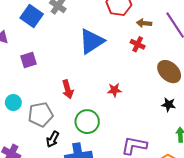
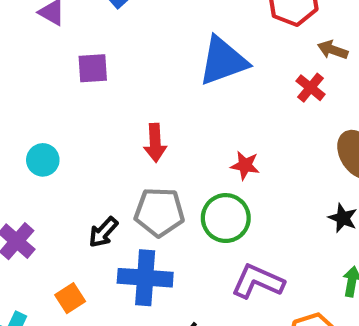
cyan circle: (13, 103) -> (43, 160), moved
gray pentagon: (41, 115) -> (159, 212), moved
green circle: (87, 122) -> (226, 218), moved

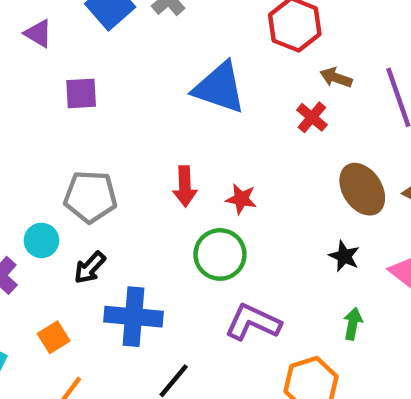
blue triangle: (223, 61) -> (219, 88), turned 38
red arrow: (155, 143) -> (185, 186), moved
cyan circle: (43, 160) -> (41, 240), moved
gray pentagon: (159, 212) -> (90, 197), moved

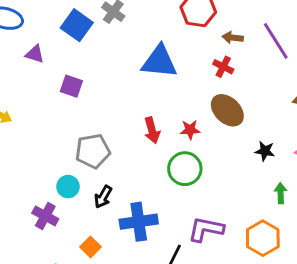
purple square: (81, 93) -> (71, 86), turned 35
brown ellipse: (362, 189) -> (227, 110), moved
purple L-shape: (253, 322) -> (206, 229), moved

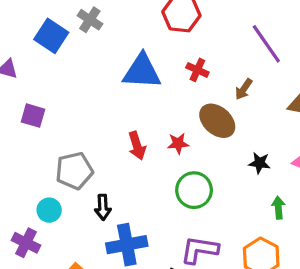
brown arrow: (233, 38) -> (244, 89), moved, turned -60
red cross: (223, 67) -> (197, 70), moved
purple square: (71, 86) -> (33, 116), moved
green circle: (185, 169) -> (194, 190), moved
black arrow: (103, 197) -> (103, 207), moved, turned -30

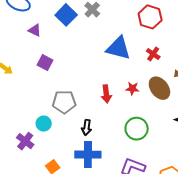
red star: (178, 143) -> (132, 89), moved
black arrow: (103, 207) -> (87, 127), moved

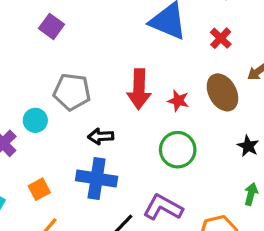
red star: (132, 89) -> (178, 101), moved
red arrow: (106, 94) -> (139, 89), size x1.4
black arrow: (87, 127) -> (101, 136), turned 70

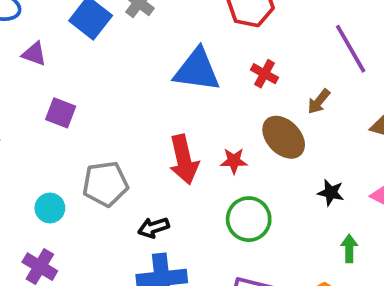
cyan circle: (35, 120) -> (50, 208), moved

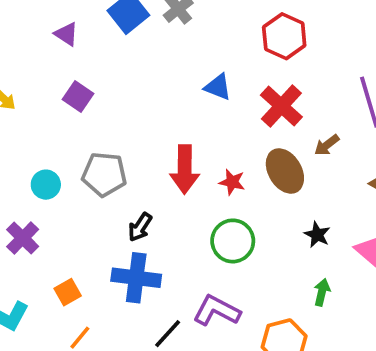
blue triangle: (197, 70) -> (218, 87), size x0.6
red cross: (264, 74) -> (281, 106), size x1.6
black arrow: (153, 228) -> (140, 227), turned -52

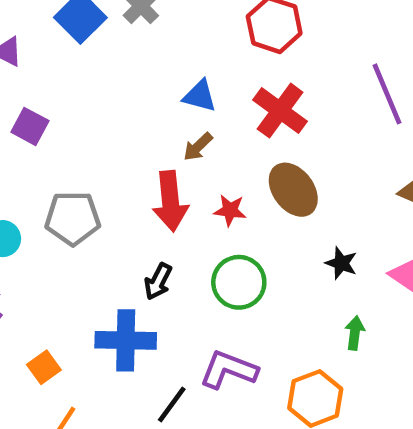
brown arrow: (327, 145) -> (198, 147), moved
black arrow: (140, 227) -> (158, 282), moved

